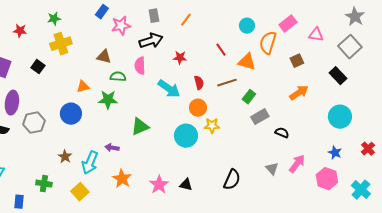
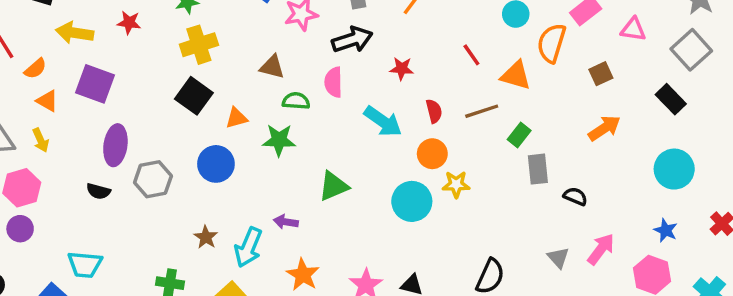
black square: (38, 67) -> (194, 96), moved, size x1.5
gray rectangle: (260, 117) -> (538, 169), turned -66

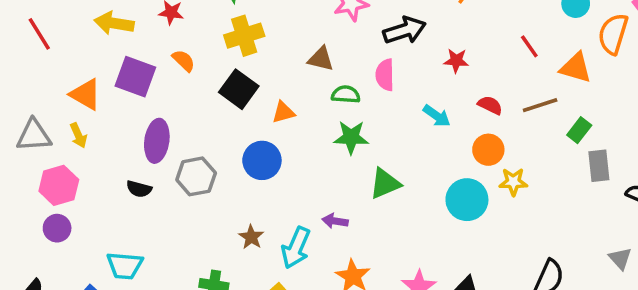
orange semicircle: (35, 69) -> (184, 61), moved, turned -95
orange triangle: (47, 101) -> (86, 94), size x1.4
red semicircle: (434, 111) -> (490, 105), turned -50
cyan arrow: (383, 121) -> (437, 116), size x0.7
green star: (279, 140) -> (351, 137), moved

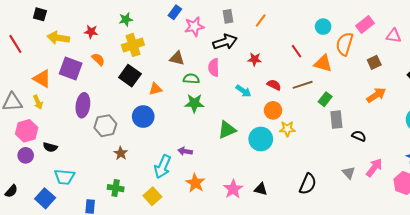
green triangle: (385, 184) -> (227, 130), moved
black semicircle: (139, 189) -> (50, 147), moved
brown star: (251, 237) -> (121, 153), moved

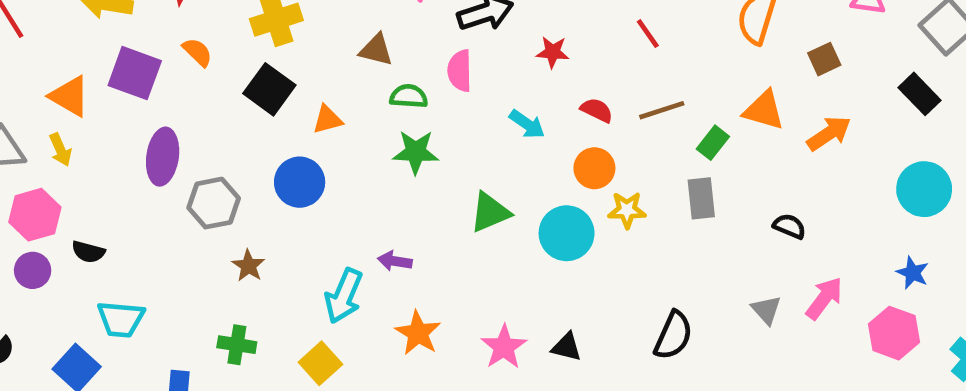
orange triangle: (323, 63) -> (764, 110), moved
gray rectangle: (336, 120) -> (701, 198), moved

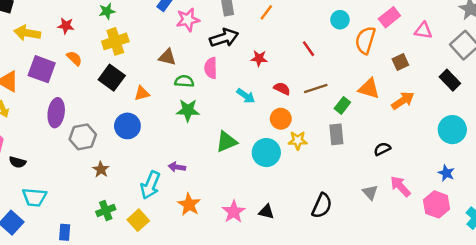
black semicircle: (789, 226) -> (382, 149), turned -49
pink arrow: (824, 298) -> (400, 186), turned -80
green cross: (237, 345) -> (106, 211), moved, turned -30

